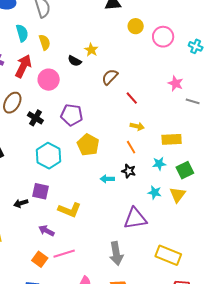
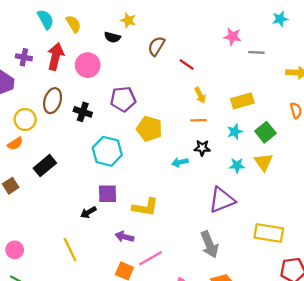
yellow arrow: (137, 126) -> (200, 95), turned 64
orange line: (131, 147) -> (199, 120), turned -48

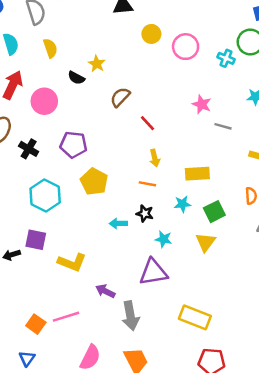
yellow semicircle: (73, 24) -> (50, 48), moved
cyan star: (237, 165) -> (164, 239), moved
purple arrow: (124, 237) -> (105, 291), moved

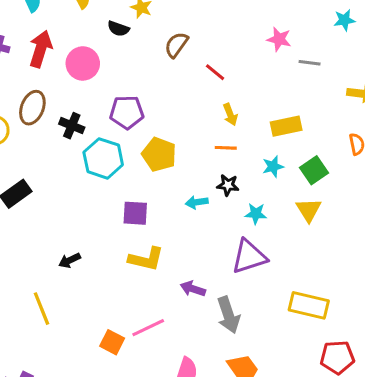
cyan hexagon: (45, 195) -> (103, 158), moved
purple square: (36, 240) -> (135, 213), moved

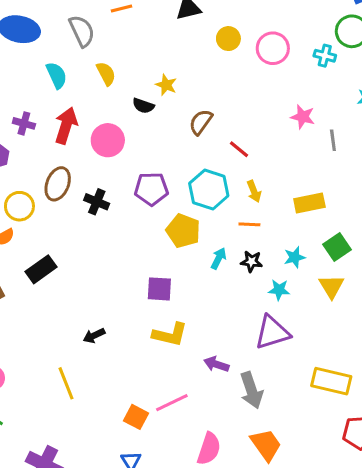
gray line: (310, 63) -> (333, 140), turned 75
cyan hexagon: (103, 158) -> (209, 189), moved
cyan star: (273, 167) -> (294, 257), moved
cyan arrow: (197, 202) -> (219, 258), moved, turned 125

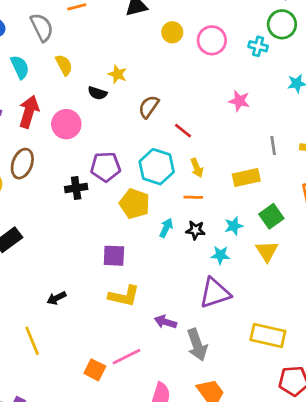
gray line: (333, 140) -> (273, 146), moved
black cross: (97, 202) -> (76, 188), moved, turned -30

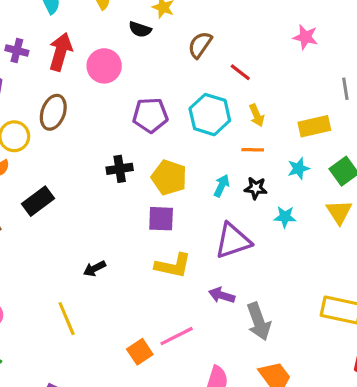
black cross: (76, 188) -> (120, 169), moved
yellow pentagon: (135, 204) -> (169, 177), moved
cyan star: (234, 226) -> (298, 168), moved
purple triangle: (215, 293) -> (233, 241), moved
orange square: (95, 370) -> (140, 352), turned 30

